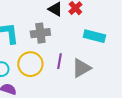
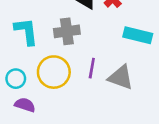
gray triangle: (81, 68) -> (121, 77), turned 50

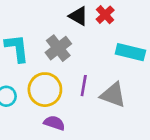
gray cross: (67, 31) -> (58, 48), turned -30
purple semicircle: (25, 105) -> (54, 123), moved

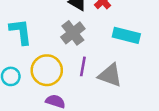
gray cross: (58, 48) -> (73, 33), moved

